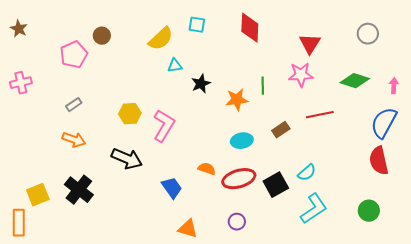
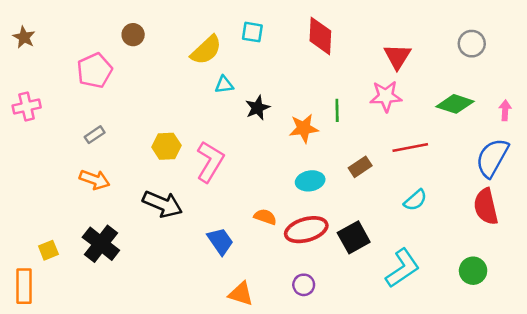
brown circle: (102, 36) -> (133, 35), moved
cyan semicircle: (307, 173) -> (415, 200), moved
yellow square: (38, 195) -> (48, 250), size x0.7

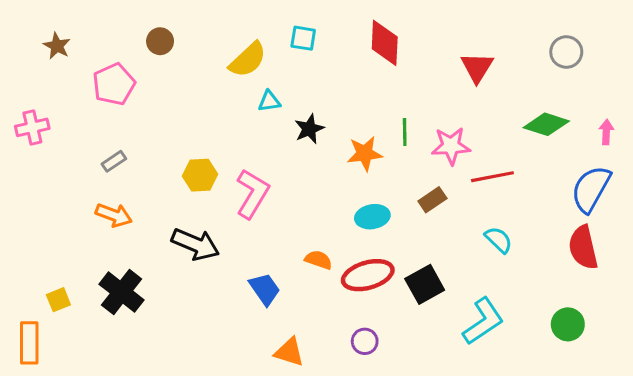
brown star: (24, 37) -> (57, 46), moved
pink star: (386, 96) -> (451, 146), moved
cyan semicircle: (415, 200) -> (499, 240), turned -95

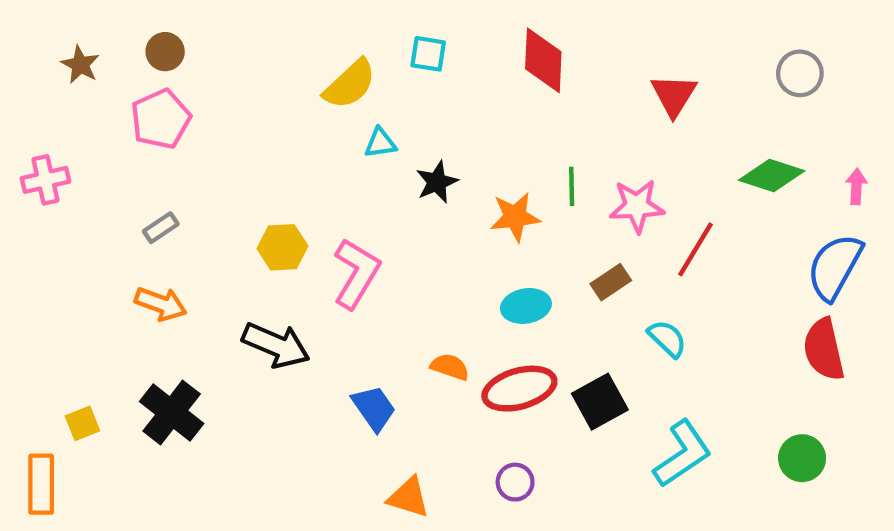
brown circle: (160, 41) -> (165, 52), moved
red line: (492, 177) -> (696, 249), turned -48
cyan semicircle: (499, 240) -> (667, 339), moved

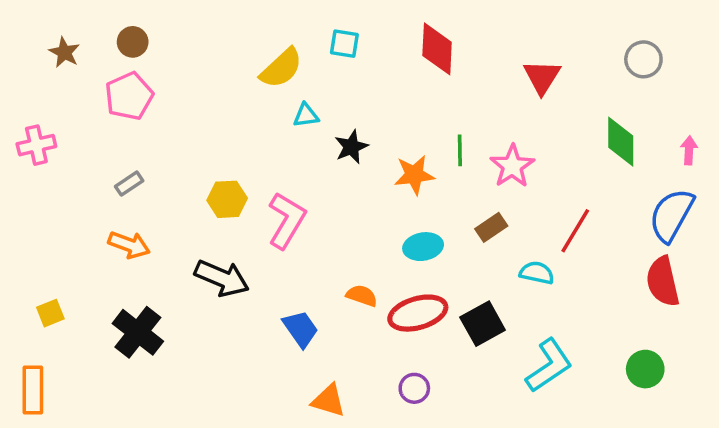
green diamond: (772, 176) -> (621, 142), turned 72
pink star: (637, 206) -> (512, 166), turned -30
red line: (696, 249) -> (575, 231), moved
cyan semicircle: (667, 339) -> (537, 273), turned -32
yellow square: (82, 423) -> (50, 313), moved

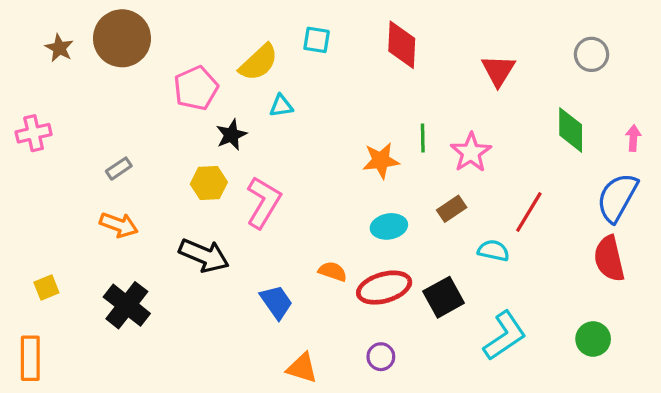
brown circle: (133, 42) -> (122, 38), size x2.0
pink pentagon: (129, 96) -> (196, 88), moved
black star: (351, 147) -> (231, 135), moved

